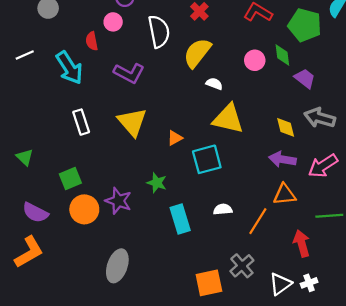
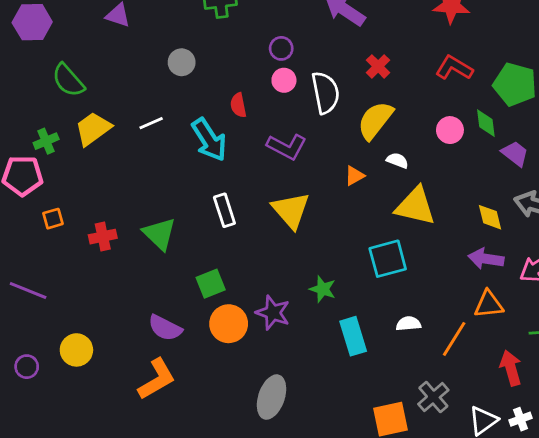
pink circle: (113, 22) -> (284, 80), moved
orange triangle: (175, 138) -> (355, 176), moved
green triangle: (25, 157) -> (159, 234), moved, size x1.5

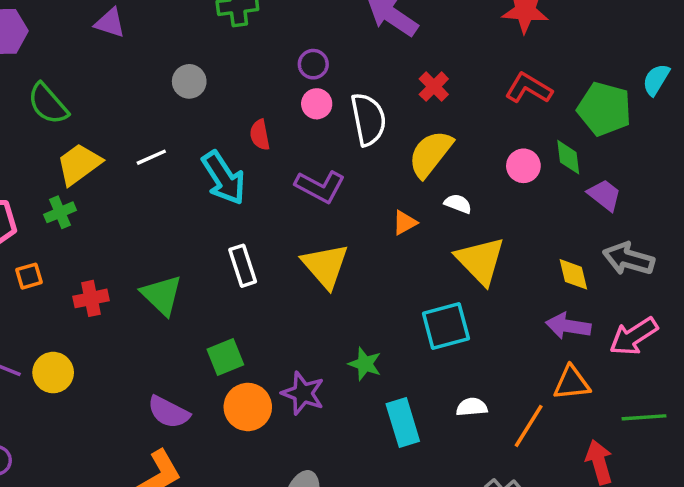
green cross: (46, 141) -> (60, 212), moved
yellow triangle: (415, 206) -> (480, 261), turned 33
yellow circle: (76, 350) -> (53, 373), moved

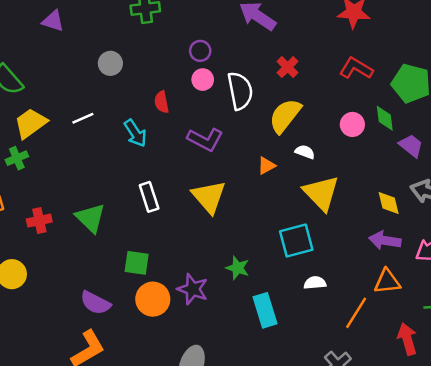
cyan arrow: (224, 178) -> (135, 133), size x0.7
green square: (225, 357) -> (137, 263), turned 30
white semicircle: (472, 407) -> (315, 283), moved

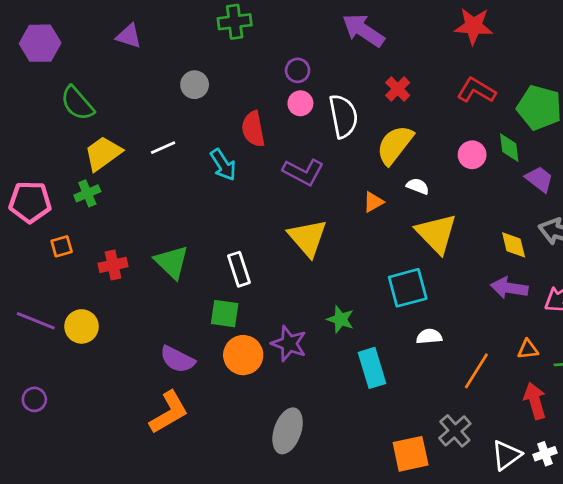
red semicircle: (162, 102) -> (253, 129), size x1.4
white rectangle: (149, 197) -> (239, 269), moved
orange triangle: (387, 282) -> (528, 349), moved, size x0.7

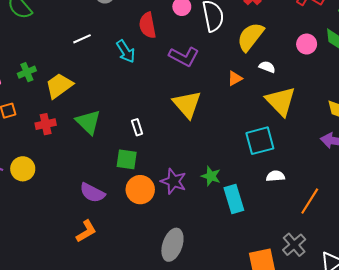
yellow trapezoid: (103, 153) -> (59, 86), moved
white rectangle: (239, 269) -> (137, 127), size x0.7
green star: (340, 319) -> (211, 176), moved
orange L-shape: (169, 412) -> (86, 231), size x0.7

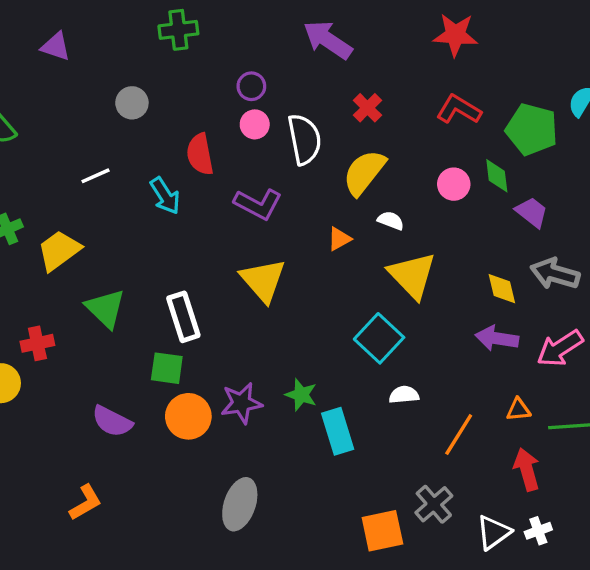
red cross: (46, 124) -> (37, 343), moved
white rectangle: (137, 127) -> (183, 317), size x1.8
cyan square: (260, 141) -> (379, 338), turned -32
purple star: (174, 181) -> (241, 403), turned -30
orange L-shape: (86, 231) -> (86, 503), moved

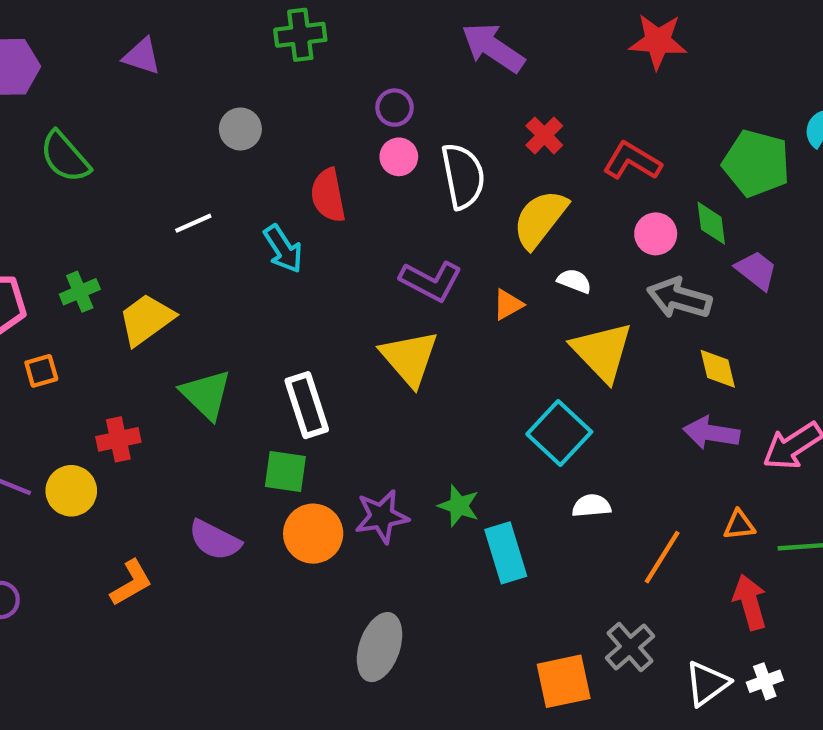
red L-shape: (459, 109) -> (632, 161), moved
purple L-shape: (258, 204) -> (431, 281), moved
gray arrow: (555, 274) -> (679, 298), moved
orange L-shape: (86, 503) -> (131, 583), moved

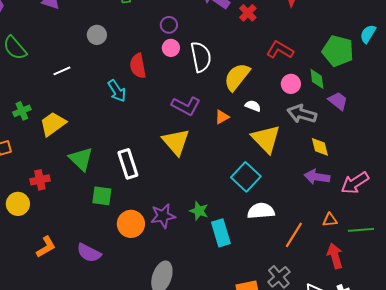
red cross: (544, 135) -> (248, 13), moved
white line: (193, 223) -> (62, 71), moved
green square: (285, 471) -> (102, 196), moved
white semicircle: (591, 506) -> (261, 211), size x1.5
purple semicircle: (215, 540) -> (89, 253), moved

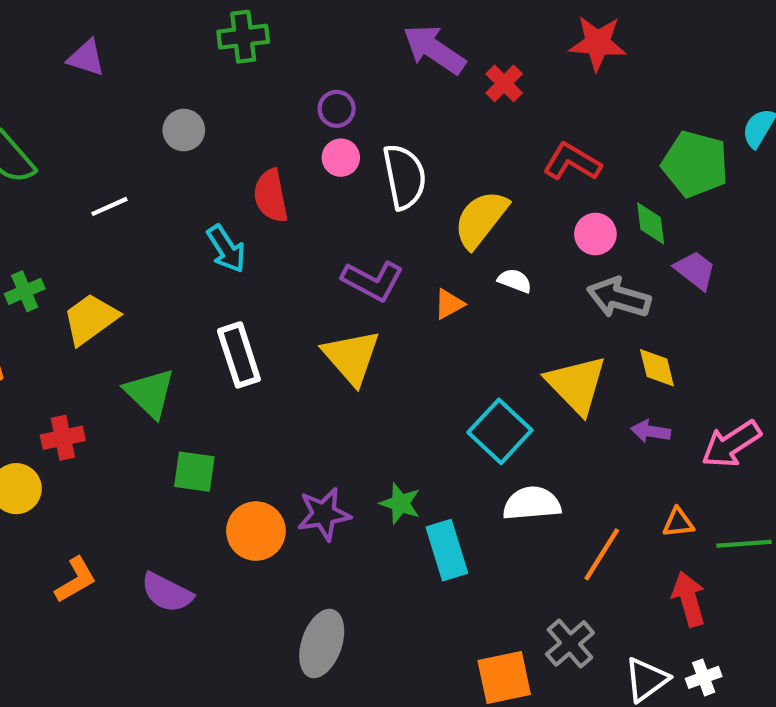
yellow triangle: (266, 139) -> (576, 385), moved
white rectangle: (128, 164) -> (239, 355), moved
purple arrow: (317, 177) -> (651, 431), size x0.7

